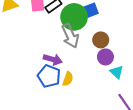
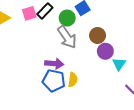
green circle: (74, 17) -> (67, 18), size x0.6
cyan triangle: (117, 72) -> (119, 64), turned 32

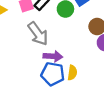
gray arrow: (67, 37) -> (38, 34), moved

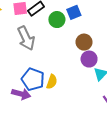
purple arrow: (53, 56) -> (21, 94), moved

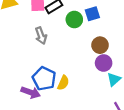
gray arrow: (26, 38) -> (41, 36), size x0.7

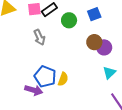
blue square: (92, 14) -> (94, 14), moved
purple circle: (104, 63) -> (104, 47), moved

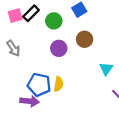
gray arrow: (39, 37) -> (13, 48), moved
purple circle: (104, 47) -> (59, 48), moved

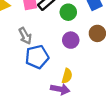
blue pentagon: (39, 85) -> (37, 57), moved, turned -30
purple arrow: (29, 101) -> (60, 89), moved

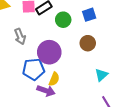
purple circle: (71, 40) -> (49, 52), moved, size x1.5
blue pentagon: (37, 57) -> (34, 69), moved

